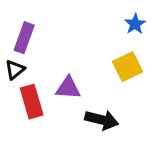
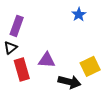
blue star: (135, 24) -> (79, 15), moved
yellow square: (128, 67) -> (90, 66), moved

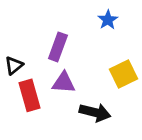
purple rectangle: (17, 26) -> (58, 47), moved
yellow square: (90, 66) -> (123, 74), moved

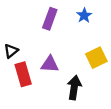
purple rectangle: (58, 47) -> (50, 19), moved
black arrow: (95, 112) -> (74, 88), turned -95

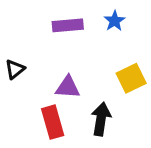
purple rectangle: (50, 19) -> (68, 25), turned 65
red rectangle: (23, 74) -> (53, 122), moved

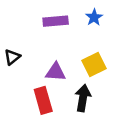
yellow square: (131, 78) -> (94, 64), moved

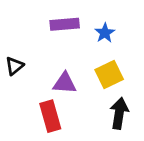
blue star: (94, 17) -> (105, 33), moved
black arrow: (83, 98) -> (119, 113), moved

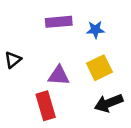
blue star: (105, 33) -> (95, 30), turned 30
black arrow: (119, 113) -> (109, 103), turned -120

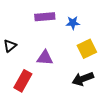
yellow square: (99, 68) -> (87, 49), moved
red rectangle: (46, 106) -> (23, 81), moved, turned 45

